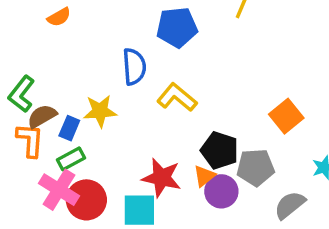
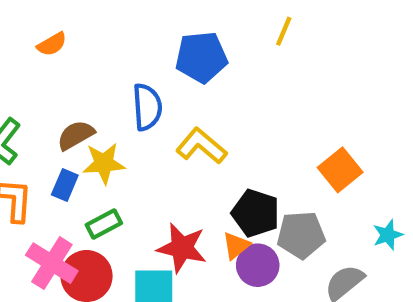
brown semicircle: (42, 116) -> (76, 135), moved
green rectangle: (71, 159) -> (104, 224), moved

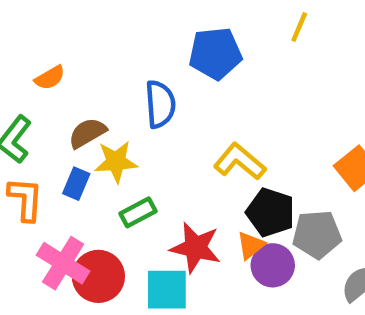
orange semicircle: (52, 44) -> (50, 78), moved
yellow L-shape: (201, 146) -> (240, 162), moved
green rectangle: (104, 224) -> (138, 212), moved

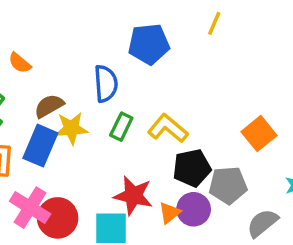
orange semicircle: (50, 78) -> (20, 63), turned 70
blue rectangle: (76, 184) -> (40, 146), size x1.6
green rectangle: (138, 212) -> (121, 127), moved, turned -36
black pentagon: (271, 212) -> (192, 168), turned -30
orange triangle: (251, 245) -> (169, 213), moved

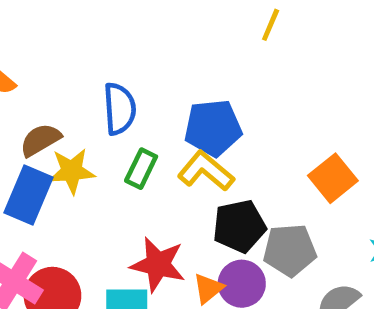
blue pentagon: (149, 44) -> (213, 128), moved

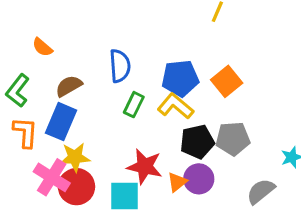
yellow star: (72, 171) -> (75, 157), moved
orange square: (333, 178) -> (227, 81), moved
gray pentagon: (290, 250) -> (233, 139), moved

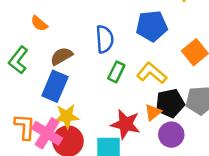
blue pentagon: (180, 78) -> (152, 26), moved
orange L-shape: (25, 132) -> (25, 127), moved
orange triangle: (177, 182) -> (153, 112), moved

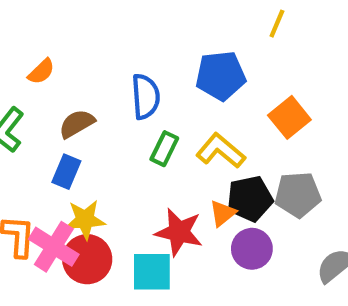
orange semicircle: (39, 23) -> (41, 72), turned -84
blue rectangle: (55, 86) -> (66, 172), size x0.7

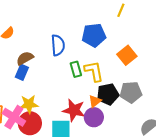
green rectangle: (164, 149) -> (76, 69), moved, turned -42
yellow L-shape: (221, 151) -> (94, 71), turned 40
blue rectangle: (66, 172) -> (22, 72), moved
purple circle: (252, 249) -> (94, 117), moved

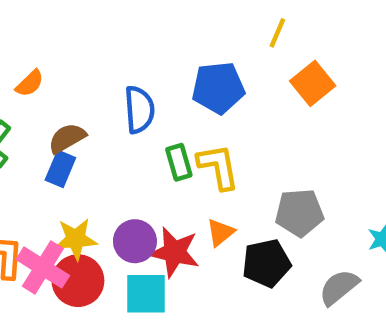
orange square: (127, 55) -> (313, 83), moved
black pentagon: (108, 94) -> (267, 263), moved
purple circle: (94, 117) -> (135, 241), moved

